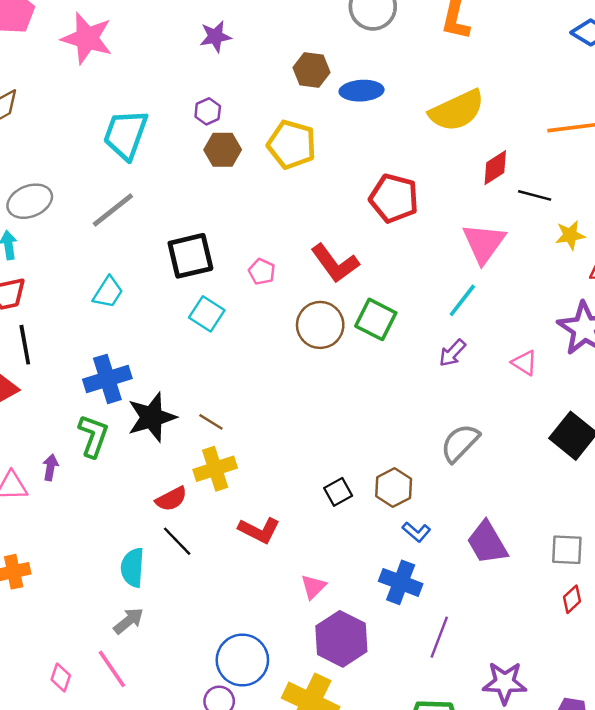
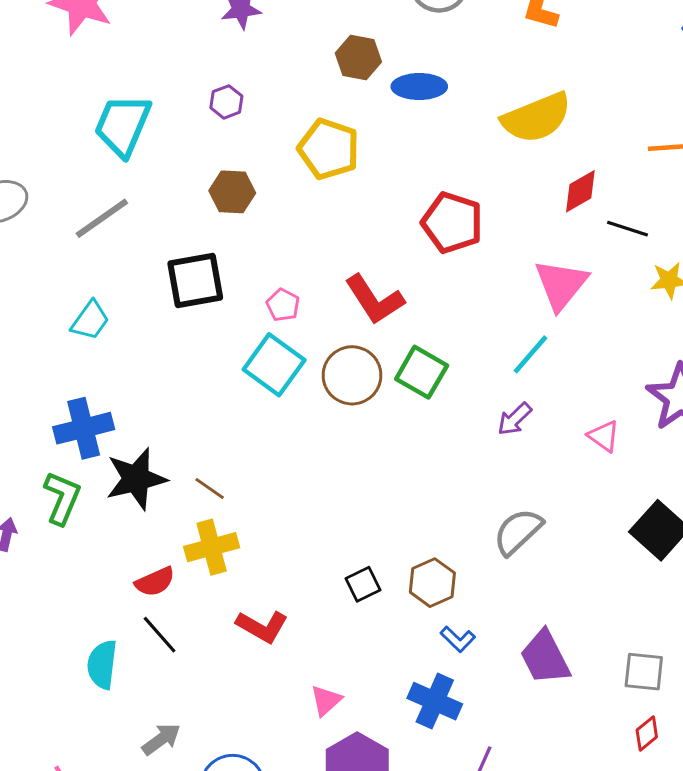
brown hexagon: (223, 150) -> (232, 192), moved
cyan square: (207, 314) -> (274, 365), moved, size x1.4
gray arrow: (129, 621) -> (161, 739), moved

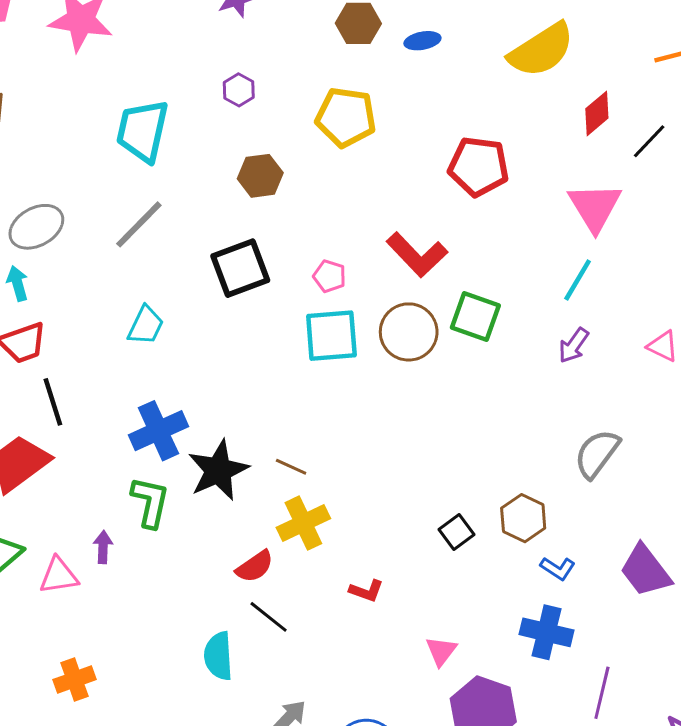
blue ellipse: (419, 87) -> (422, 41), size x0.7
black line: (628, 229) -> (649, 141), turned -54
cyan square: (274, 365) -> (331, 336), turned -30
red L-shape: (262, 626) -> (366, 591), size x0.7

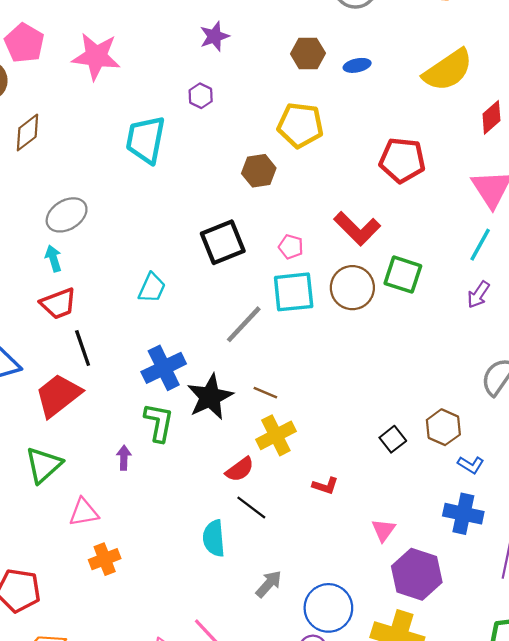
purple hexagon: (239, 90) -> (201, 96), moved
brown hexagon: (260, 176) -> (259, 171), moved
gray line: (139, 224) -> (244, 324), moved
pink triangle: (59, 576) -> (84, 512), moved

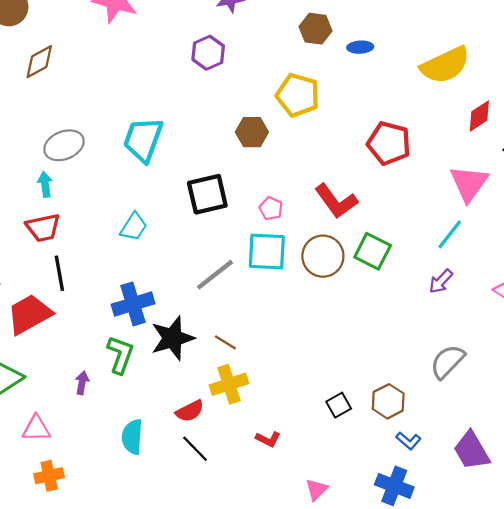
purple hexagon: (201, 96) -> (208, 53), size x1.4
cyan trapezoid: (146, 140) -> (143, 140), moved
cyan semicircle: (214, 538) -> (132, 437), moved

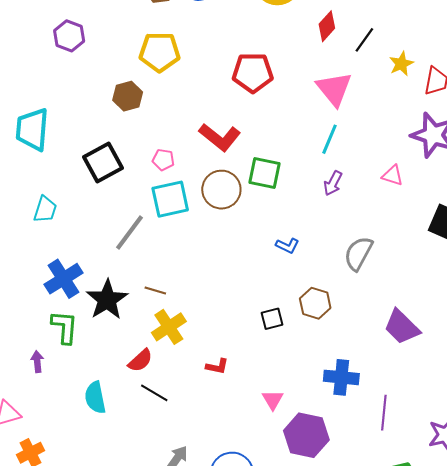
black square: (339, 405) -> (272, 319), turned 30
blue L-shape: (408, 441) -> (287, 246), moved

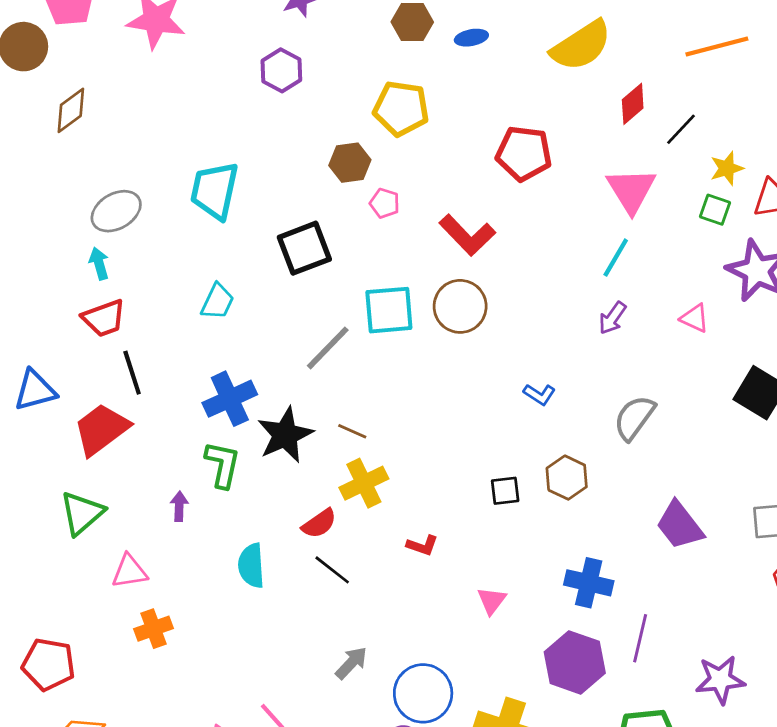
pink pentagon: (163, 160) -> (385, 203), moved
green square: (265, 173) -> (715, 210), moved, size x0.7
purple hexagon: (306, 435) -> (575, 662), moved

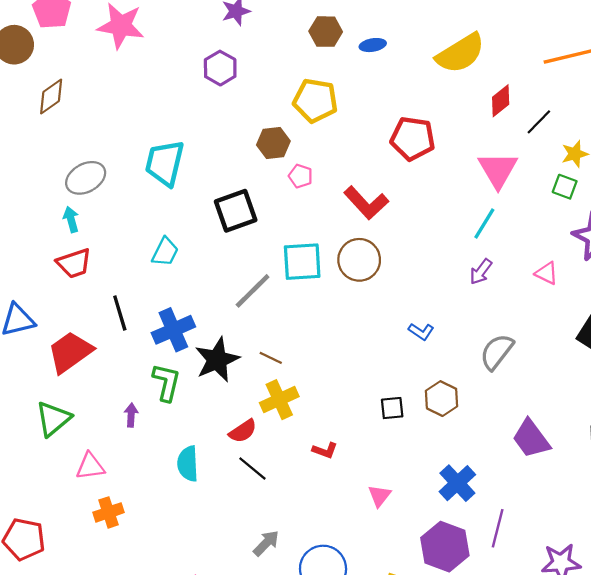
black line: (132, 373) -> (120, 313), moved
blue cross: (589, 583) -> (457, 483), turned 33

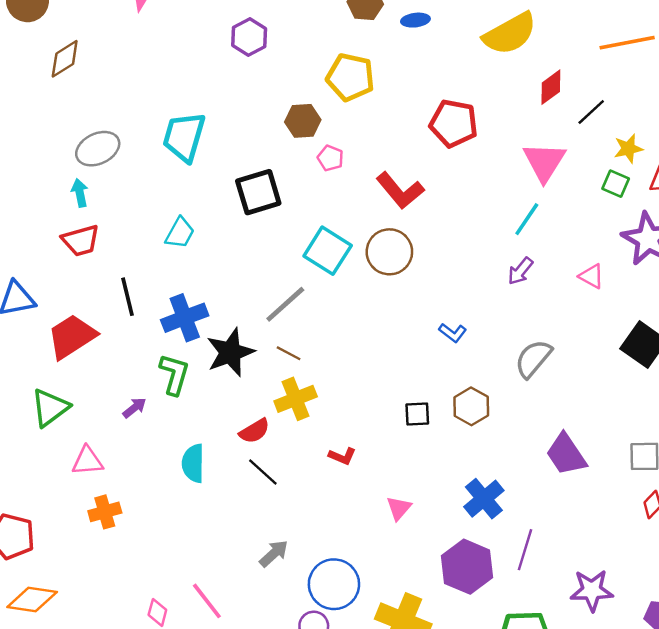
cyan square: (302, 262) -> (328, 251), turned 33
gray line: (253, 291) -> (285, 304), moved
purple arrow: (131, 415) -> (134, 408), turned 45

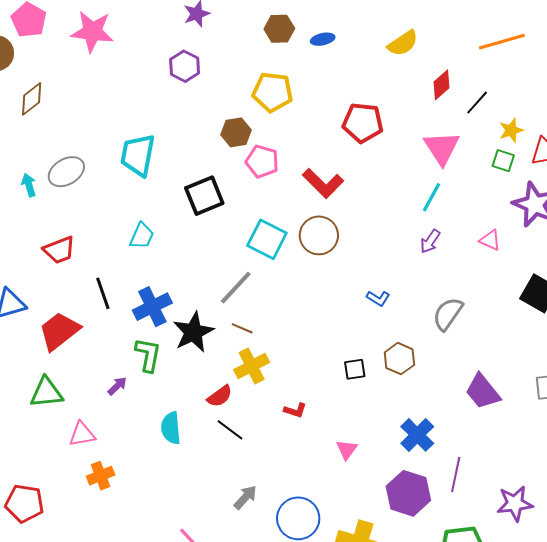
yellow semicircle: (510, 34) -> (403, 43), size x0.7
pink pentagon: (330, 158) -> (262, 161), size x1.5
cyan arrow: (80, 193) -> (29, 185), moved
green triangle: (50, 408) -> (46, 393), turned 36

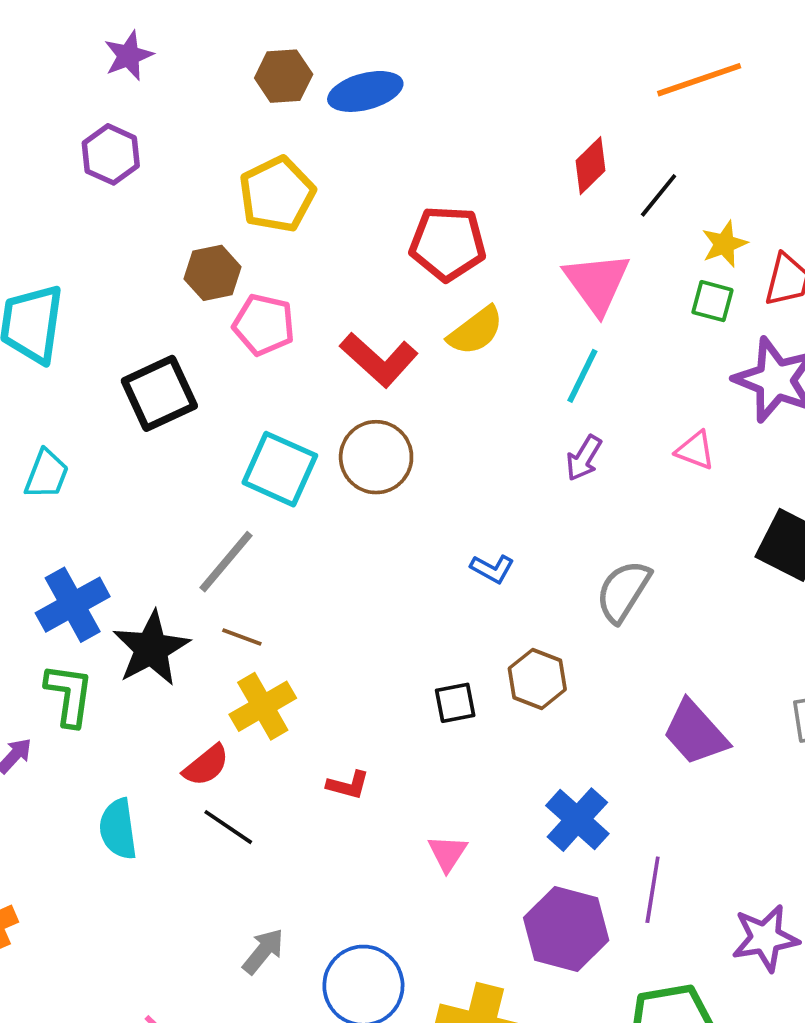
blue ellipse: (323, 39) -> (365, 91), size x1.6
yellow semicircle: (403, 43) -> (476, 331), moved
yellow pentagon: (273, 92) -> (277, 194), turned -30

